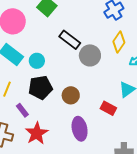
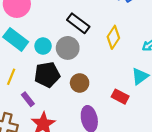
yellow diamond: (119, 42) -> (113, 37), moved
gray circle: (90, 55) -> (68, 48), moved

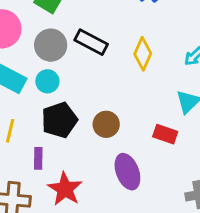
gray circle: (68, 48) -> (51, 45), moved
purple rectangle: (28, 99) -> (38, 158), turned 48

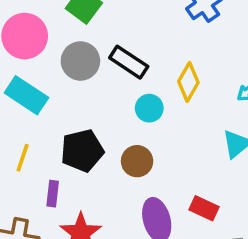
cyan circle: (47, 81) -> (149, 108), moved
red rectangle: (165, 134) -> (204, 208), moved

